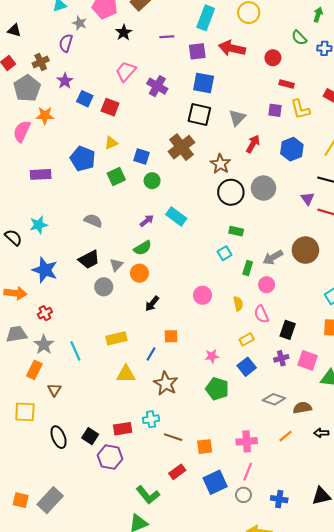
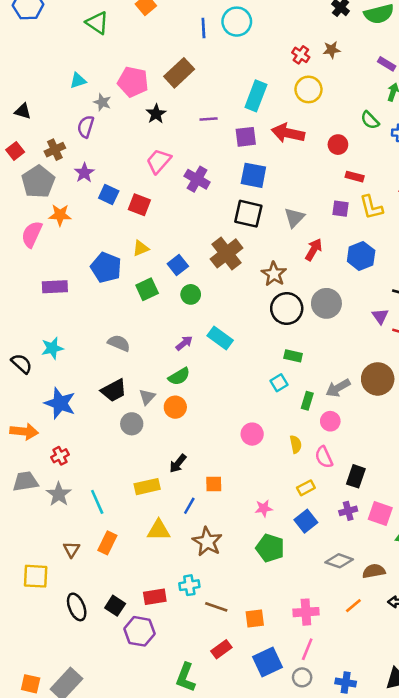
blue square: (142, 157) -> (178, 265), turned 35
black arrow: (152, 304) -> (178, 463), moved
orange rectangle: (34, 370) -> (107, 543), moved
green L-shape: (148, 495) -> (186, 677), turned 60

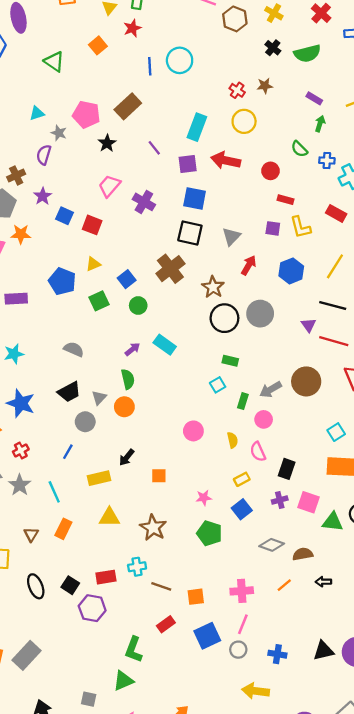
purple line: (209, 119) -> (154, 148), turned 56
green semicircle: (179, 376) -> (128, 379), turned -72
blue line: (189, 506) -> (68, 452), moved

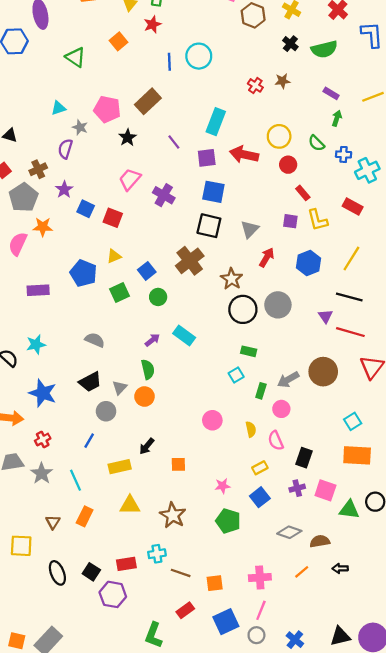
yellow circle: (244, 121) -> (279, 136), moved
red rectangle: (285, 200) -> (303, 193), turned 35
blue cross: (277, 654) -> (295, 640), turned 30

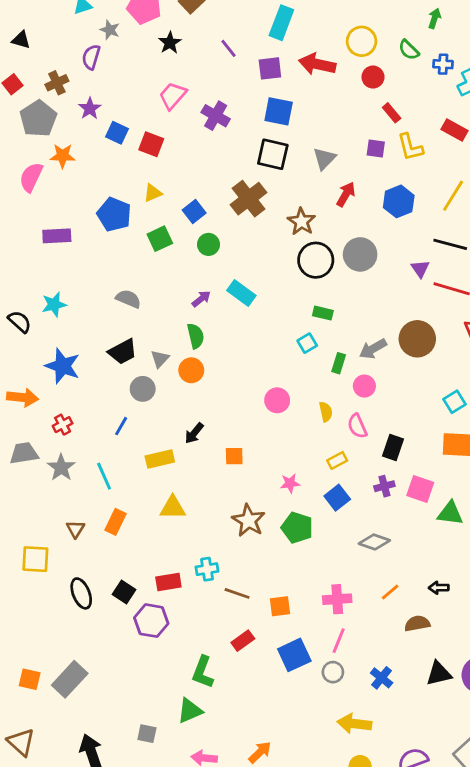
brown star: (173, 515) -> (249, 520), moved
brown semicircle: (320, 541) -> (417, 623), moved

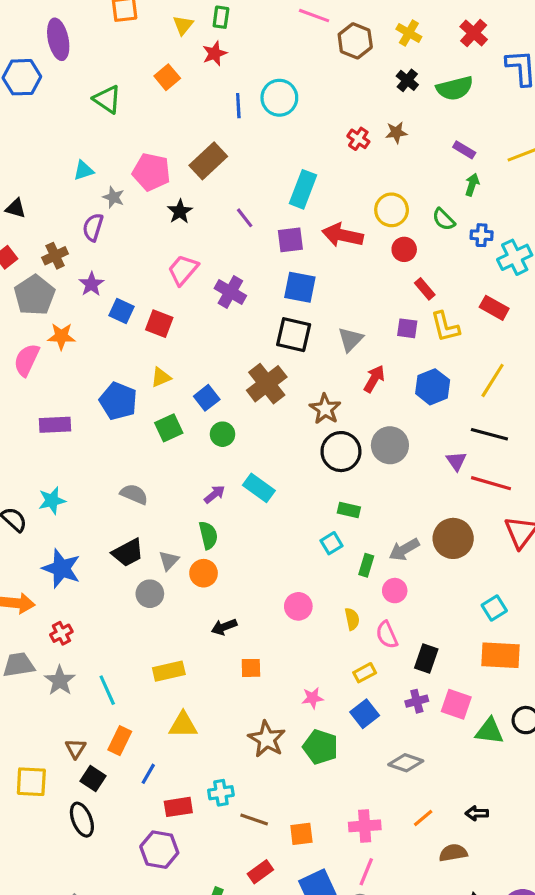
blue line: (121, 426) -> (148, 774), moved
black arrow: (194, 433) -> (224, 627), moved, turned 30
black square: (124, 592) -> (93, 779), moved

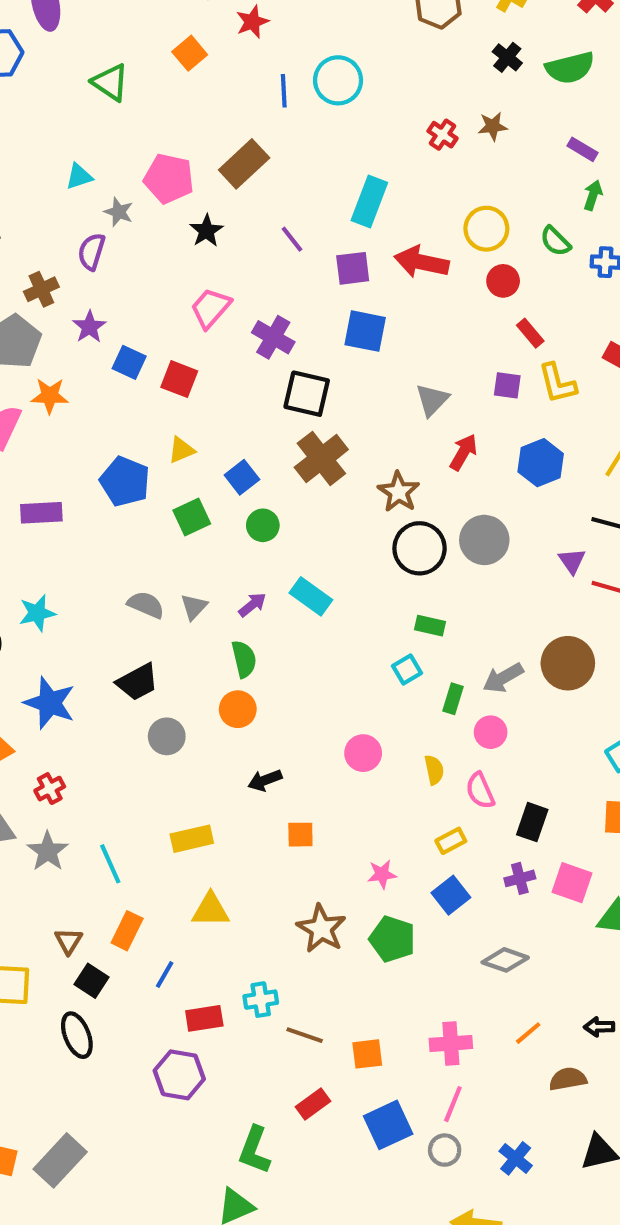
black square: (294, 335) -> (307, 394), moved
gray triangle: (169, 561) -> (194, 607), moved

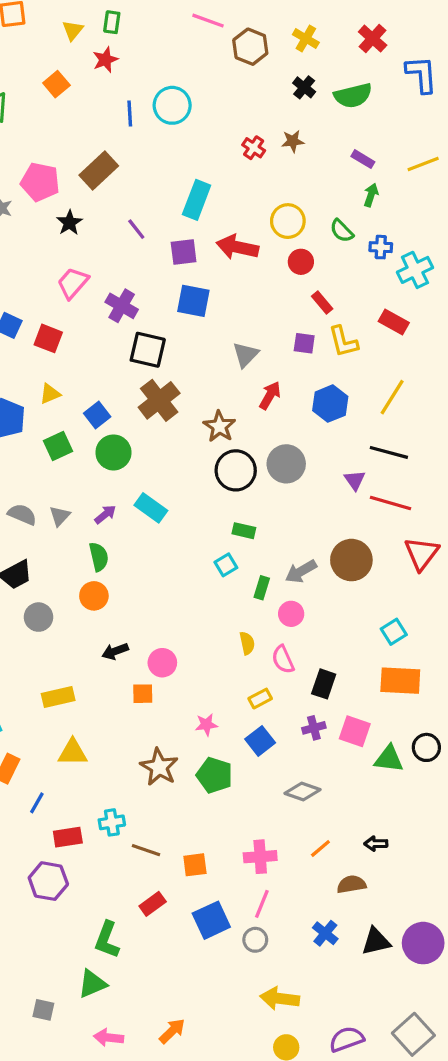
green circle: (263, 525) -> (113, 452), size x1.4
pink circle: (363, 753) -> (162, 663), moved
blue cross: (516, 1158) -> (325, 933), moved

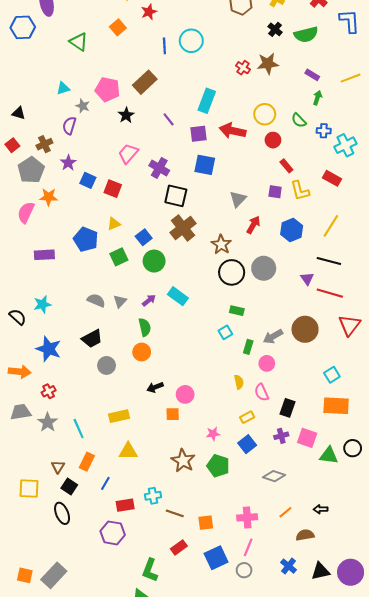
brown star: (293, 141) -> (268, 64), size x1.5

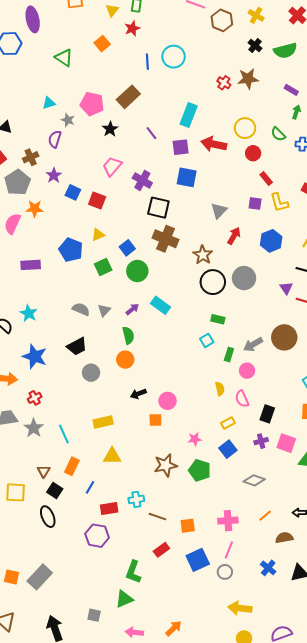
brown cross: (183, 228) -> (165, 239), turned -30
cyan star: (42, 304) -> (29, 313), turned -30
brown star: (183, 461) -> (165, 465), turned 30

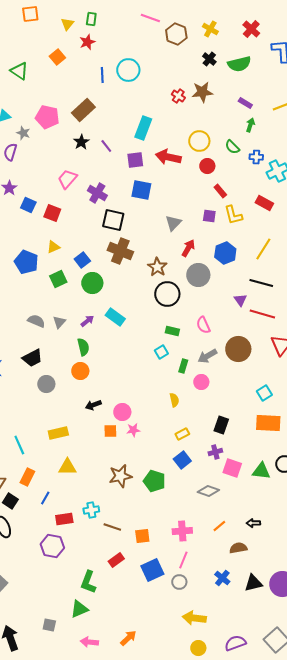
black star: (110, 129) -> (81, 142), moved
gray circle: (244, 278) -> (198, 275), moved
pink semicircle: (242, 399) -> (203, 325), moved
pink star: (195, 439) -> (133, 430), moved
pink square: (286, 443) -> (232, 468), moved

